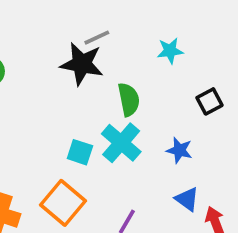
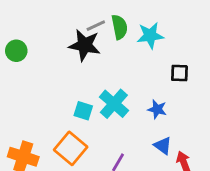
cyan star: (170, 51) -> (150, 35), size x1.4
green semicircle: (129, 100) -> (119, 27), moved
black square: (209, 101) -> (179, 73), turned 30

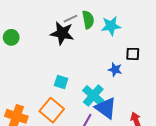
cyan cross: (114, 104) -> (93, 96), moved
blue star: (157, 109) -> (115, 70), moved
blue triangle: (163, 146) -> (106, 108), moved, size x1.6

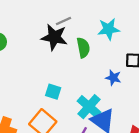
green semicircle: (88, 20) -> (83, 48), moved

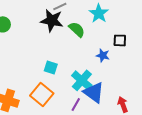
cyan star: (109, 29) -> (99, 13), turned -30
green semicircle: (83, 48) -> (77, 29), turned -36

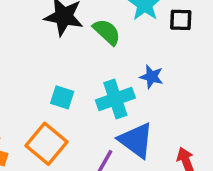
black square: (120, 40) -> (181, 20), moved
cyan cross: (82, 80) -> (115, 99), moved, turned 30

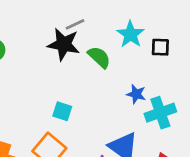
cyan cross: (115, 99) -> (160, 113), moved

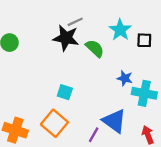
cyan cross: (160, 113) -> (144, 93), turned 30

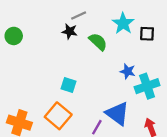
black star: (66, 38) -> (70, 31), size x0.6
cyan cross: (144, 93) -> (147, 86), turned -30

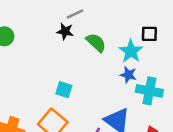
cyan star: (123, 23) -> (131, 51), moved
cyan cross: (147, 86) -> (149, 91), turned 30

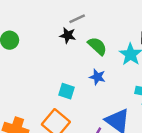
blue star: (128, 75) -> (97, 77), moved

